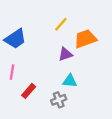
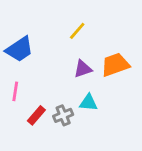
orange trapezoid: (85, 39) -> (115, 65), moved
gray cross: (59, 100) -> (63, 115), moved

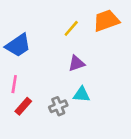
orange trapezoid: (115, 65) -> (106, 21), moved
red rectangle: (36, 115) -> (23, 106), moved

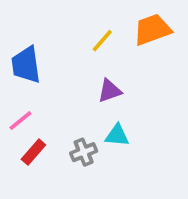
blue trapezoid: (18, 45) -> (26, 65), turned 116
pink line: (14, 84) -> (20, 121), turned 42

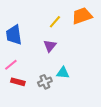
purple triangle: (110, 91) -> (50, 46), moved, turned -32
red rectangle: (33, 152) -> (18, 82), turned 64

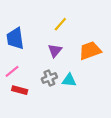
orange trapezoid: (82, 16) -> (90, 51), moved
gray cross: (45, 82) -> (49, 78), moved

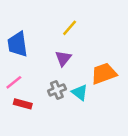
orange trapezoid: (90, 51) -> (104, 73), moved
cyan triangle: (69, 80) -> (80, 92), turned 32

